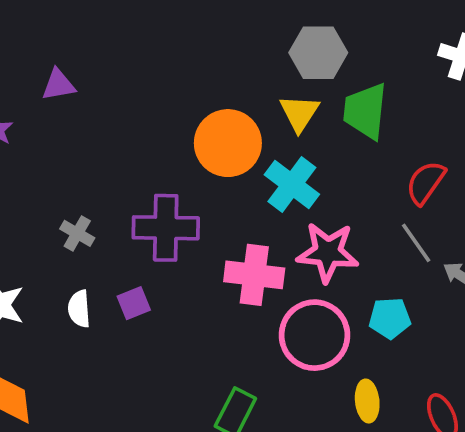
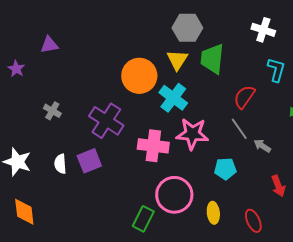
purple cross: (166, 228) -> (106, 121), turned 32
gray cross: (77, 233) -> (52, 111), moved
purple square: (134, 303) -> (89, 161), size x1.4
pink circle: (314, 335) -> (174, 195), moved

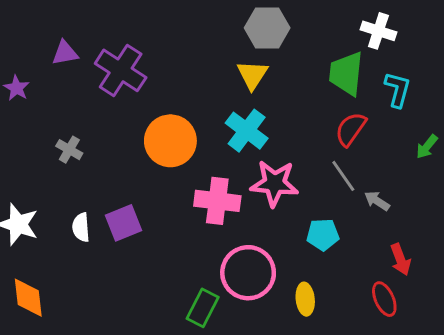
green trapezoid: (212, 59) -> (346, 73), moved
orange circle: (139, 76) -> (170, 141), moved
purple cross: (106, 121) -> (121, 70), moved
red ellipse: (253, 221) -> (384, 299), moved

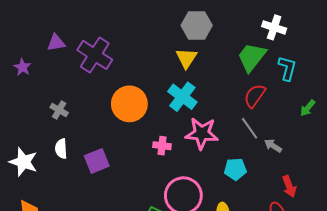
green trapezoid: (346, 73) -> (252, 57), turned 32
pink cross: (217, 201) -> (162, 146), size x0.6
white semicircle: (81, 227) -> (61, 149), moved

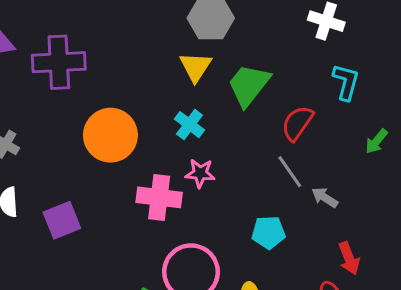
purple cross: (95, 55) -> (59, 62), turned -36
green trapezoid: (252, 57) -> (249, 85), moved
cyan cross: (182, 97) -> (189, 125), size x0.7
pink star: (202, 133) -> (200, 173), moved, size x0.6
pink cross: (162, 146) -> (159, 197), size x1.6

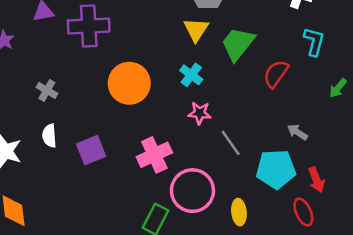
gray line: (290, 172) -> (231, 143), moved
pink cross: (159, 197) -> (154, 155), moved, turned -32
cyan pentagon: (269, 232) -> (276, 169), moved, size x1.5

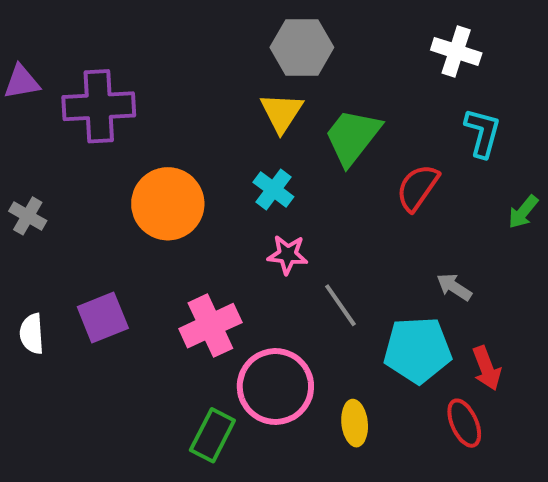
white semicircle: (49, 136) -> (32, 334), moved

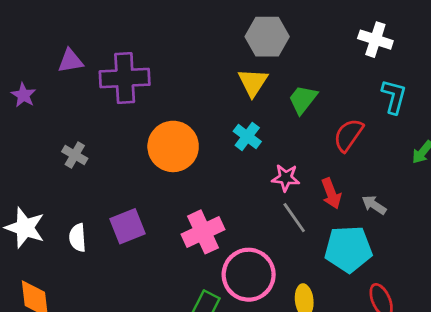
green trapezoid: (353, 137) -> (303, 99), size x0.7
pink star: (288, 255) -> (286, 178), moved
red arrow: (487, 368) -> (331, 193), moved

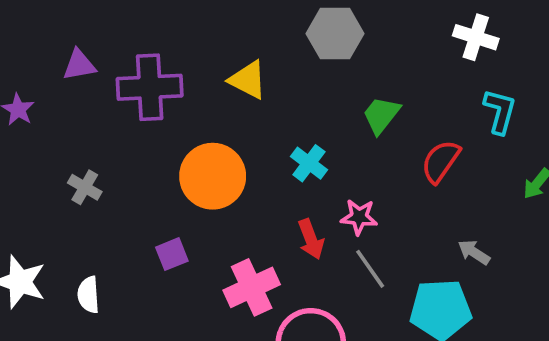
yellow triangle: (253, 82) -> (248, 80), moved, turned -36
red arrow: (331, 193) -> (311, 239), moved
purple square: (127, 226) -> (172, 254), moved, size x0.7

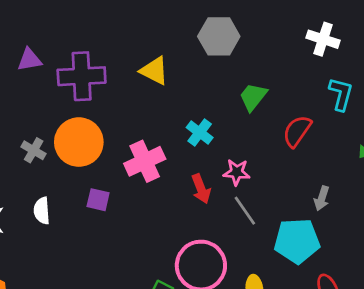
orange circle: (213, 176) -> (79, 142), moved
gray arrow: (474, 252) -> (322, 198), turned -105
purple square: (172, 254) -> (98, 200), turned 35
pink cross: (252, 287) -> (145, 161), moved
white semicircle: (88, 295) -> (42, 211), moved

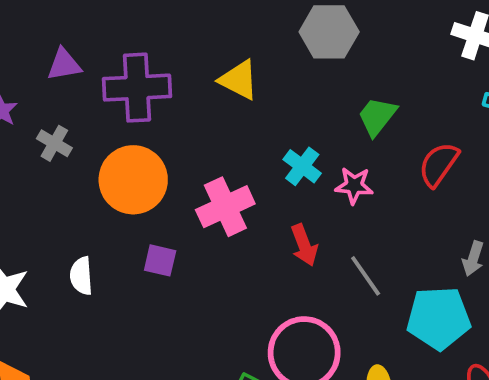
gray cross: (34, 150) -> (54, 143), moved
pink star: (237, 172) -> (354, 186), moved

